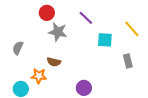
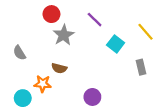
gray star: (58, 32) -> (64, 35), turned 30
cyan square: (105, 40) -> (116, 44), turned 35
gray semicircle: (18, 48) -> (19, 53), turned -56

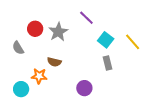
red circle: (51, 14) -> (35, 29), moved
yellow line: (145, 32) -> (133, 42), moved
gray rectangle: (141, 67) -> (108, 63), moved

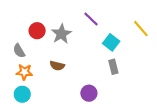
yellow line: (133, 42) -> (141, 29), moved
orange star: (39, 76) -> (24, 72), moved

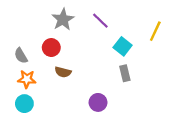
yellow line: (141, 29) -> (155, 31), turned 66
red circle: (37, 31) -> (51, 48), moved
gray star: (61, 34) -> (63, 19), moved

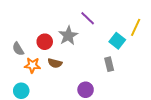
gray star: (63, 19) -> (68, 36), moved
cyan square: (123, 46) -> (117, 41), moved
orange star: (27, 79) -> (32, 65), moved

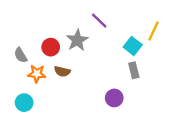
gray rectangle: (109, 64) -> (134, 70), moved
purple circle: (86, 90) -> (114, 98), moved

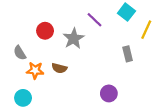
cyan square: (133, 46) -> (126, 12), moved
red circle: (51, 47) -> (45, 31), moved
gray rectangle: (134, 70) -> (128, 54), moved

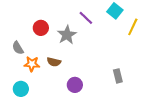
gray rectangle: (128, 54) -> (118, 76), moved
purple circle: (109, 93) -> (75, 85), moved

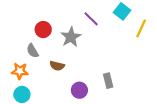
gray semicircle: (18, 48) -> (33, 51), moved
orange star: (32, 64) -> (20, 71), moved
gray rectangle: (118, 76) -> (108, 81), moved

